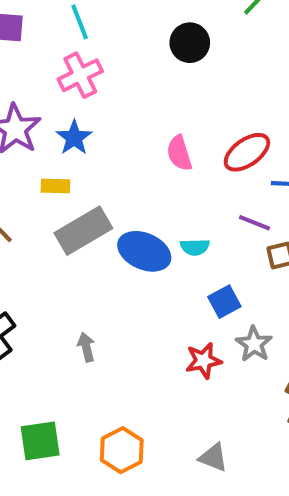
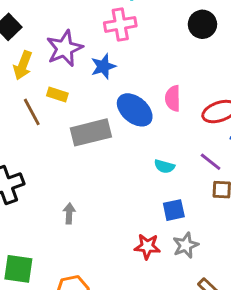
yellow rectangle: (55, 186) -> (57, 95), moved
blue ellipse: (144, 251) -> (135, 110), moved

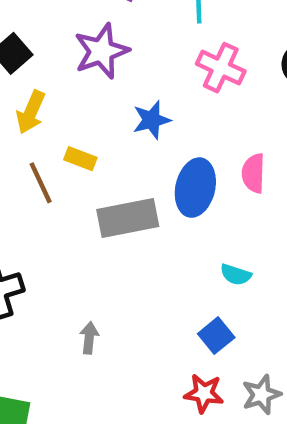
pink cross: (120, 24) -> (221, 68), moved, turned 32
purple star: (64, 48) -> (101, 51), moved
blue ellipse: (135, 110) -> (195, 188), turned 60
blue square: (174, 210) -> (216, 336), moved, turned -30

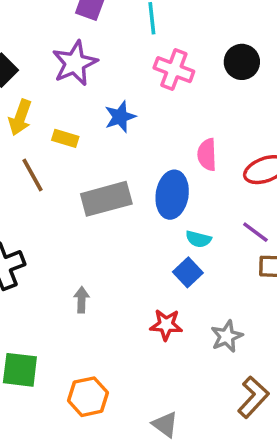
yellow rectangle: (80, 159) -> (65, 138), moved
blue ellipse: (195, 188) -> (172, 195), moved
blue square: (216, 336) -> (188, 272), moved
red star: (204, 393) -> (166, 325), moved

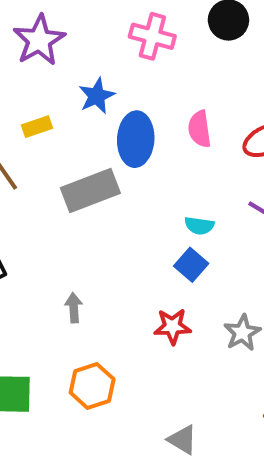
yellow rectangle: (65, 138) -> (37, 127), turned -30
blue ellipse: (172, 195) -> (136, 139), moved
orange hexagon: (88, 397) -> (92, 386), moved

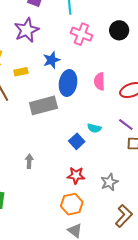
blue square: (191, 265) -> (77, 141), moved
orange hexagon: (92, 386) -> (72, 204), moved

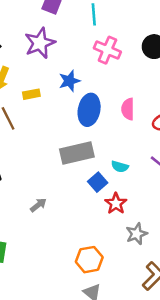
gray rectangle: (43, 105) -> (77, 153), moved
gray arrow: (29, 161) -> (38, 205), turned 48
red star: (76, 175) -> (116, 203), moved, turned 30

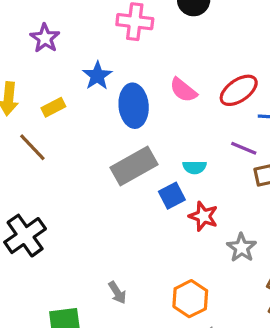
purple star: (40, 43) -> (45, 38), size x0.7
pink semicircle: (128, 109) -> (183, 90), turned -35
blue square: (98, 182) -> (172, 196), turned 30
gray arrow: (38, 205) -> (117, 293), moved, turned 112

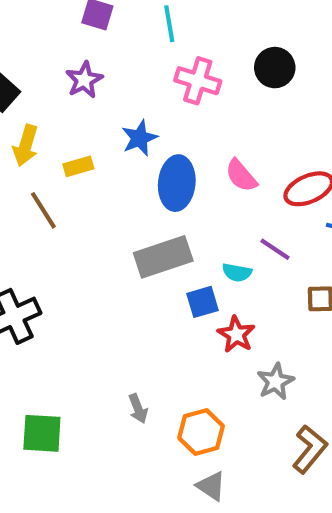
purple line: (244, 148) -> (275, 249), moved
gray arrow: (117, 293) -> (138, 409), moved

